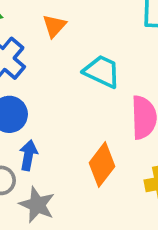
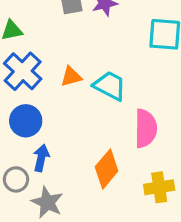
orange triangle: (54, 26) -> (71, 77), moved, turned 30

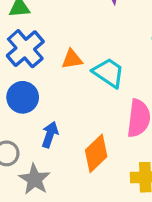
blue arrow: (41, 158) -> (50, 135), moved

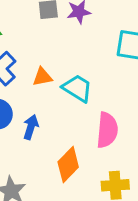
blue arrow: (50, 135) -> (31, 127), moved

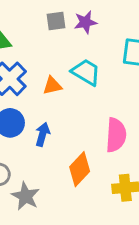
cyan trapezoid: (77, 88) -> (86, 72), moved

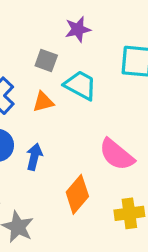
gray square: (56, 21) -> (46, 61), moved, turned 30
pink semicircle: (116, 135) -> (117, 155), turned 128

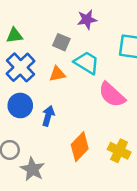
pink semicircle: (117, 155) -> (112, 95), moved
yellow cross: (129, 213) -> (119, 151), moved, turned 30

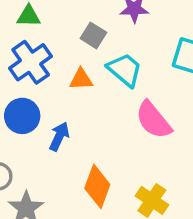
orange diamond: (80, 147) -> (97, 186), turned -32

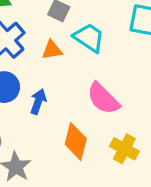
pink semicircle: (153, 120) -> (103, 99), moved

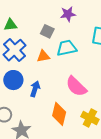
cyan trapezoid: (89, 38) -> (67, 48), turned -45

